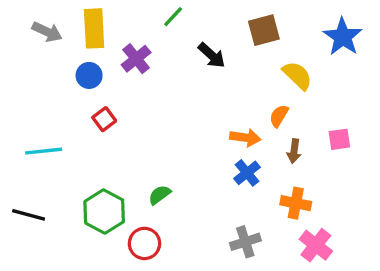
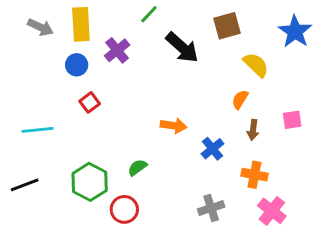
black arrow: (212, 55) -> (182, 47), size x1.4
orange arrow: (245, 138) -> (173, 126), moved
black line: (29, 215) -> (25, 185), turned -36

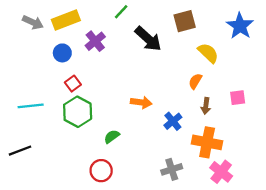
yellow rectangle: (81, 24) -> (66, 20), turned 72
orange cross: (254, 175) -> (207, 142), size x1.4
green hexagon: (90, 182) -> (78, 112), moved

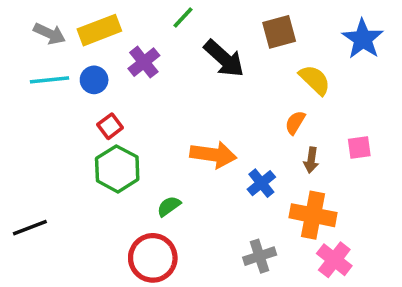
orange arrow: (141, 102) -> (213, 155), size x1.4
cyan line: (31, 106) -> (50, 80), moved
red circle: (101, 171) -> (153, 258), size x1.4

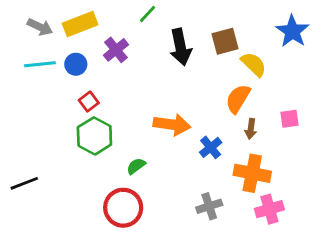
brown square: (279, 32) -> (225, 41), moved
black arrow: (224, 59) -> (181, 47), turned 36
orange semicircle: (295, 123) -> (238, 99), size x1.5
pink cross: (334, 260) -> (269, 209), turned 36

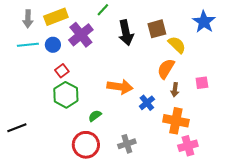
gray arrow: (40, 27) -> (28, 19), turned 66
purple cross: (116, 50) -> (81, 35), size x1.4
gray cross: (209, 206) -> (127, 144), moved

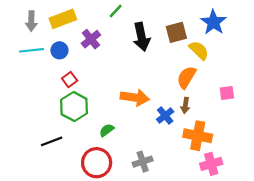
blue star: (204, 22) -> (213, 22), moved
purple cross: (81, 35) -> (91, 39), size x0.7
brown arrow: (175, 90) -> (185, 105), moved
black line: (17, 128) -> (52, 141), moved

